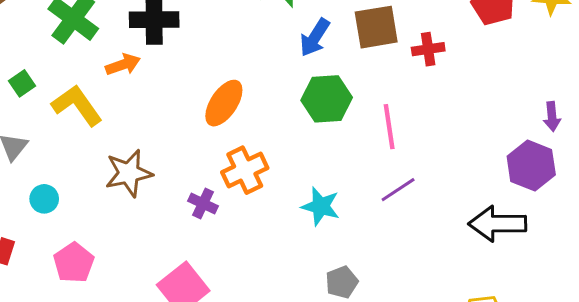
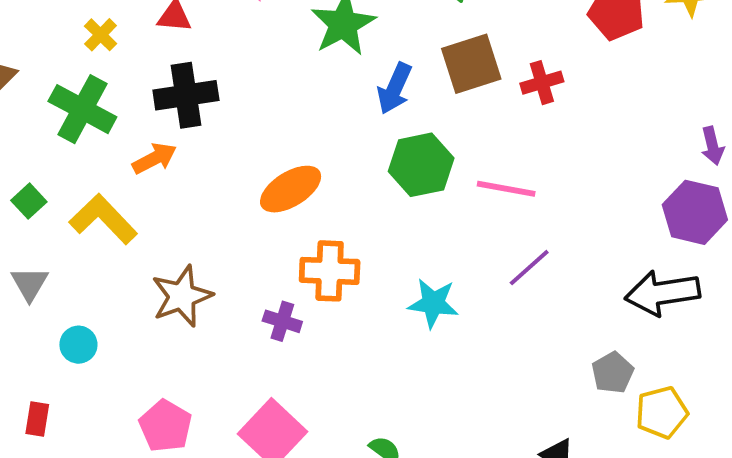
orange ellipse: (224, 103) -> (291, 189), turned 33
pink line: (389, 127) -> (506, 189), turned -63
orange cross: (245, 170) -> (330, 271), turned 36
pink pentagon: (74, 263) -> (166, 426), moved
gray pentagon: (342, 282) -> (613, 373), moved

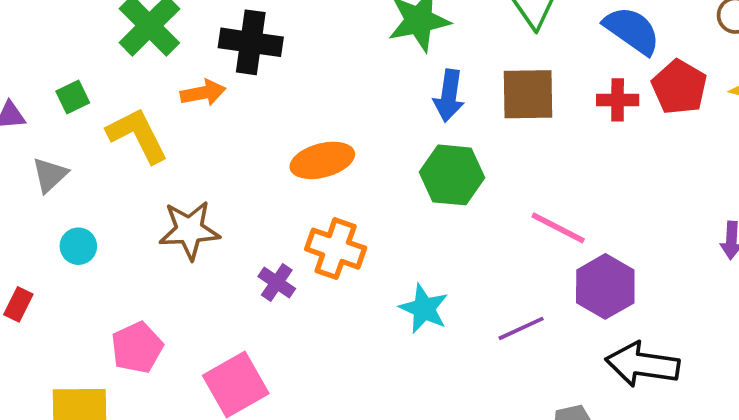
red cross: (542, 83) -> (618, 100), moved
blue arrow: (395, 88) -> (449, 96), turned -33
pink line: (506, 189) -> (558, 228), moved
purple hexagon: (695, 212) -> (605, 286), moved
purple line: (529, 268) -> (521, 328), moved

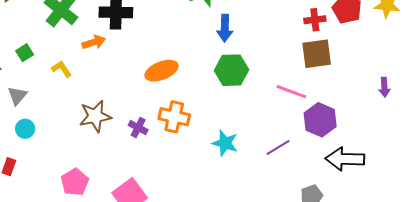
brown square: (528, 94) -> (317, 54), moved
yellow L-shape: (137, 135) -> (62, 69), size x0.6
cyan circle: (78, 246) -> (25, 129), moved
purple cross: (277, 283) -> (138, 128), moved

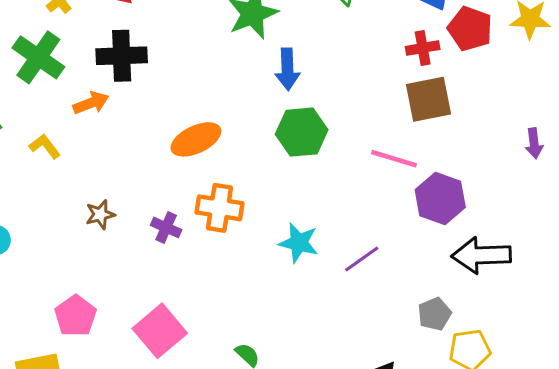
brown star: (95, 116) -> (100, 214), size x0.6
purple line: (278, 147) -> (362, 259), moved

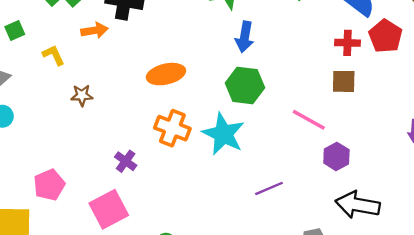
brown square: (429, 99) -> (344, 81), size x0.7
purple hexagon: (440, 199) -> (336, 156), size x0.7
brown star: (100, 214) -> (82, 95), moved
purple cross: (166, 227) -> (126, 161), moved
cyan star: (299, 243) -> (223, 134), moved, size x1.4

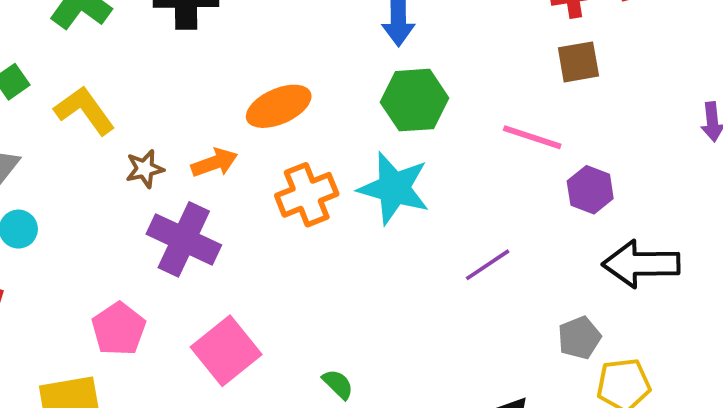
orange arrow: (94, 30) -> (214, 163), moved
yellow L-shape: (54, 55) -> (85, 110), size x1.5
orange cross: (172, 128) -> (307, 195), turned -32
purple cross: (126, 161) -> (184, 239), moved, size x1.8

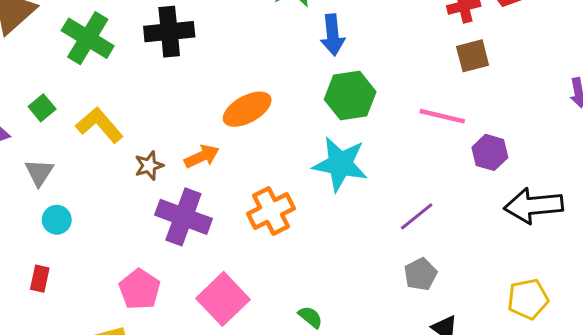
orange cross: (307, 195) -> (271, 211), moved
gray pentagon: (579, 338) -> (420, 274), moved

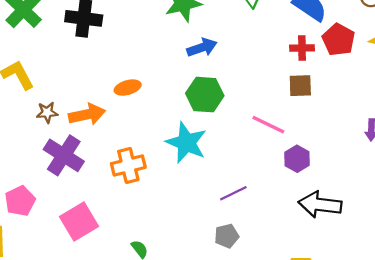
blue arrow: (333, 35) -> (202, 47), turned -116
orange ellipse: (247, 109) -> (128, 88), size x0.7
orange arrow: (202, 156) -> (87, 114), size x1.4

